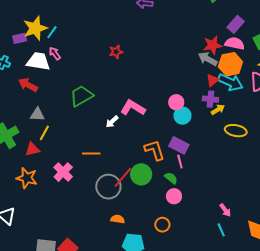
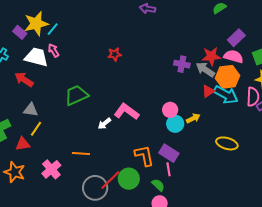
purple rectangle: (20, 38) -> (20, 32), turned 48
purple cross: (210, 99) -> (182, 64), moved
yellow arrow: (218, 110) -> (193, 118), moved

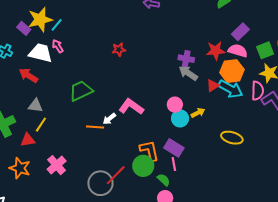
gray arrow: (205, 70) -> (188, 73), moved
orange line: (81, 153) -> (95, 127), moved
green circle: (129, 179) -> (143, 166), moved

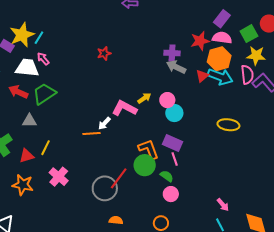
green trapezoid: (81, 91) -> (44, 94), moved
yellow arrow: (198, 113) -> (144, 98), moved
yellow line: (41, 125) -> (46, 148), moved

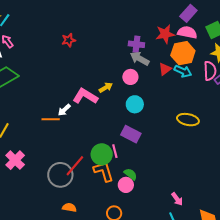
cyan arrow: (220, 77) -> (183, 71), size x0.7
pink circle: (167, 100) -> (130, 77), moved
orange L-shape: (149, 149) -> (104, 172), moved
pink line: (175, 159) -> (115, 151), moved
green semicircle: (167, 176) -> (131, 174), moved

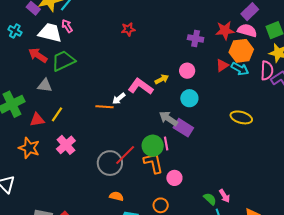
gray arrow: (140, 58) -> (168, 119), moved
green semicircle: (131, 174) -> (210, 199), moved

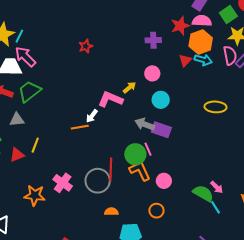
pink arrow: (67, 26) -> (25, 57), size x1.6
pink cross: (66, 145) -> (63, 183), moved
orange star: (29, 148) -> (35, 195), moved
red line: (125, 155) -> (111, 170), turned -30
green semicircle: (210, 199) -> (203, 193), size x1.5

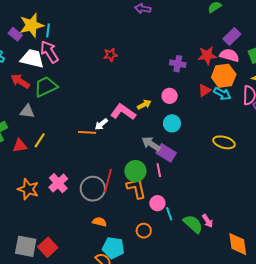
cyan line: (19, 36) -> (48, 30), turned -32
pink line: (148, 149) -> (159, 170), moved
cyan line: (215, 207) -> (169, 214), moved

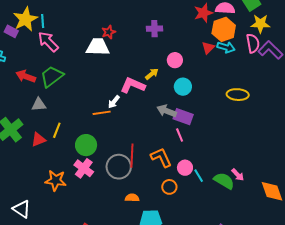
white trapezoid: (32, 59) -> (98, 47), moved
purple cross: (178, 64) -> (154, 29), moved
green circle: (135, 171) -> (86, 145), moved
orange circle: (144, 231) -> (169, 187), moved

